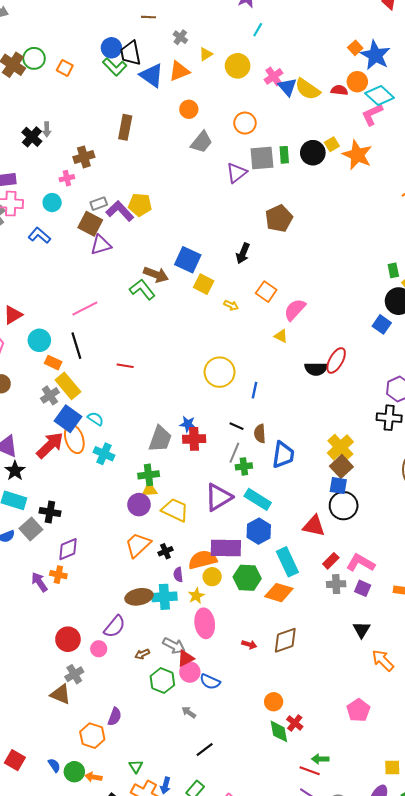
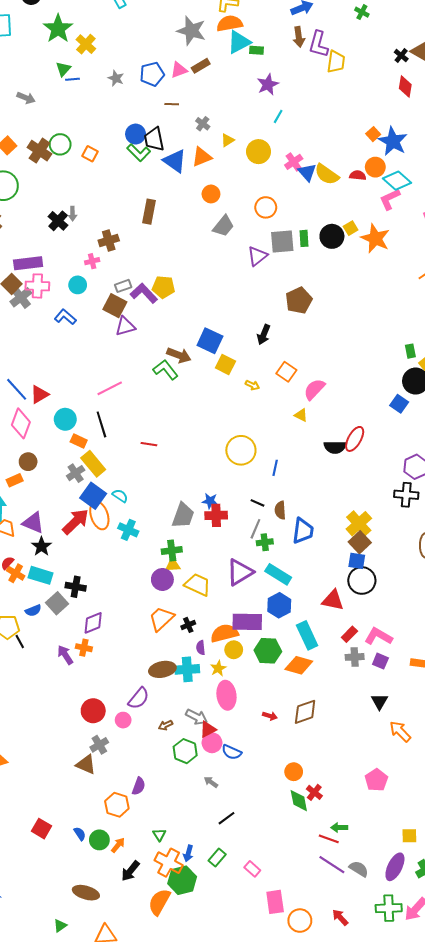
orange arrow: (93, 777) -> (118, 845), turned 119

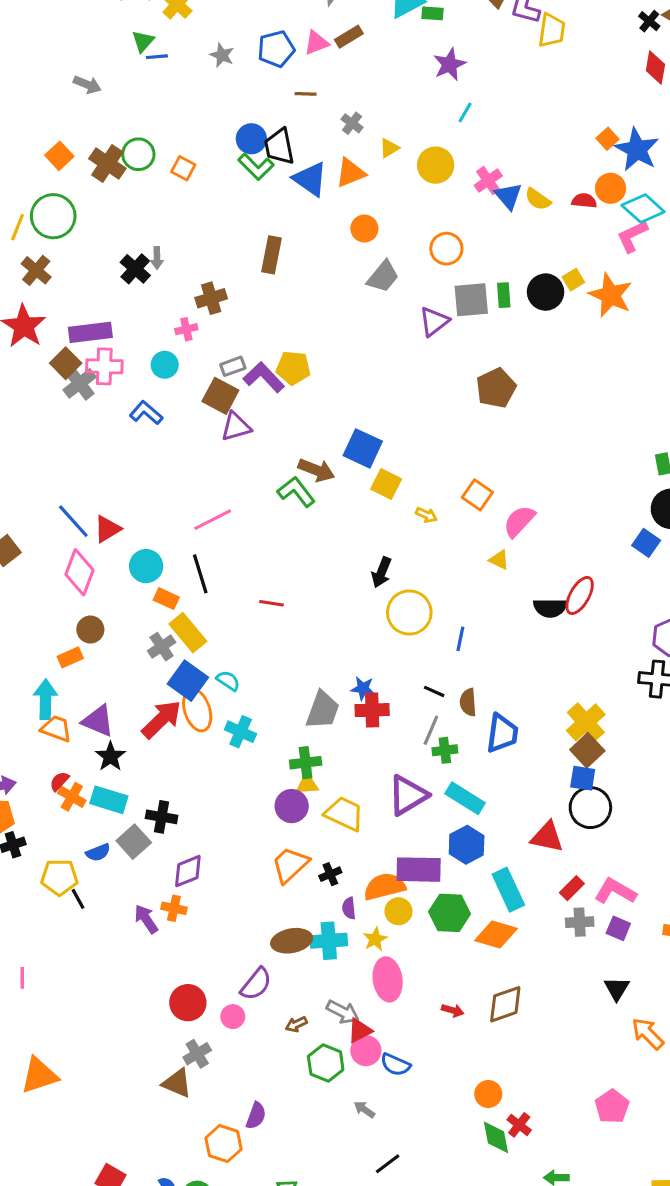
yellow semicircle: (327, 174) -> (538, 199), size x0.7
black arrow: (264, 335) -> (381, 572), moved

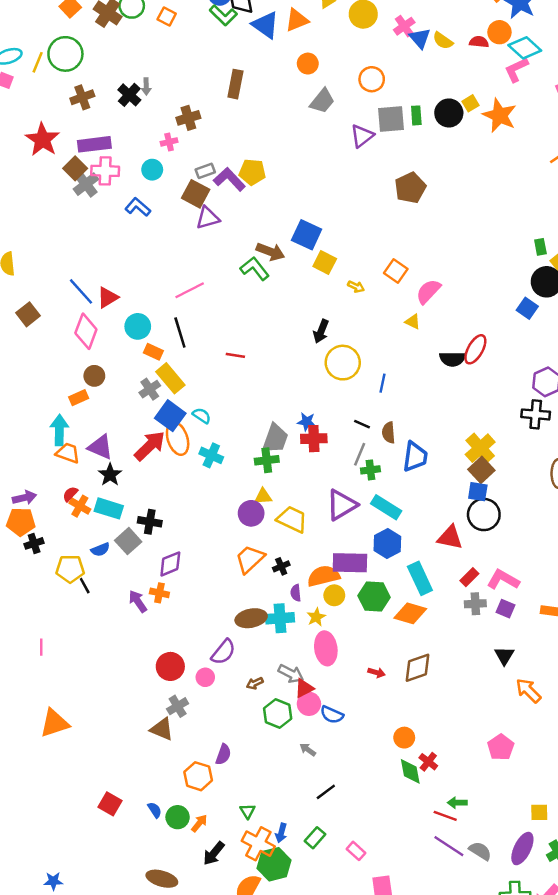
brown cross: (36, 270) -> (82, 97), moved, turned 30
green cross: (306, 763) -> (267, 460), moved

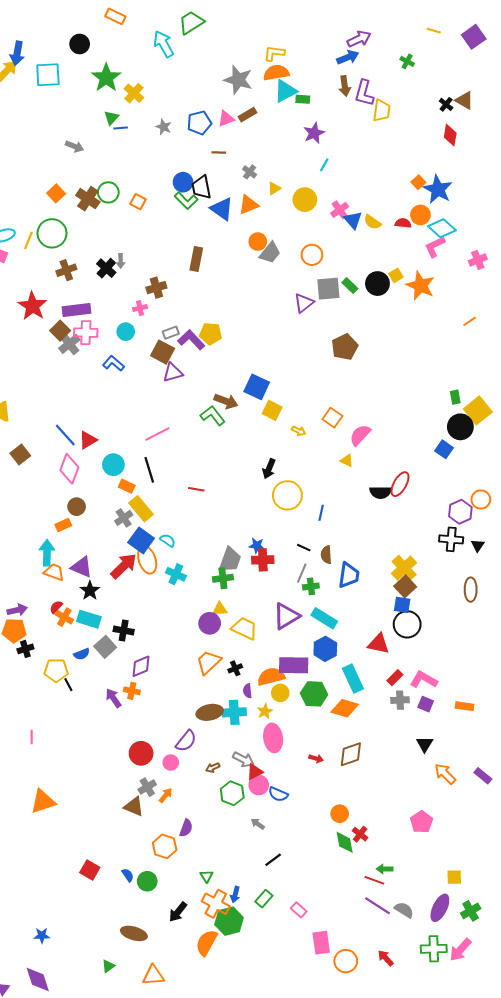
gray trapezoid: (322, 101) -> (270, 253), moved
green rectangle: (416, 115) -> (350, 286), turned -42
orange arrow: (199, 823) -> (166, 795), moved

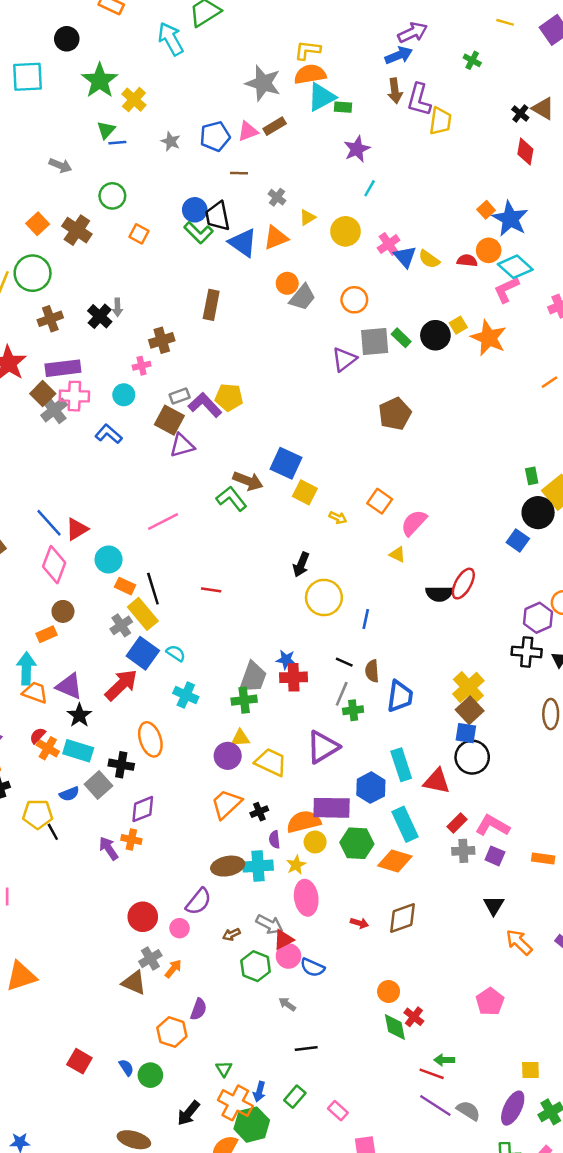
green circle: (108, 192) -> (112, 196), moved
black line: (149, 470) -> (153, 589), moved
orange ellipse: (147, 560) -> (150, 739), moved
cyan rectangle: (324, 618) -> (401, 765), moved, turned 40
black line: (273, 860) -> (306, 1049), turned 30

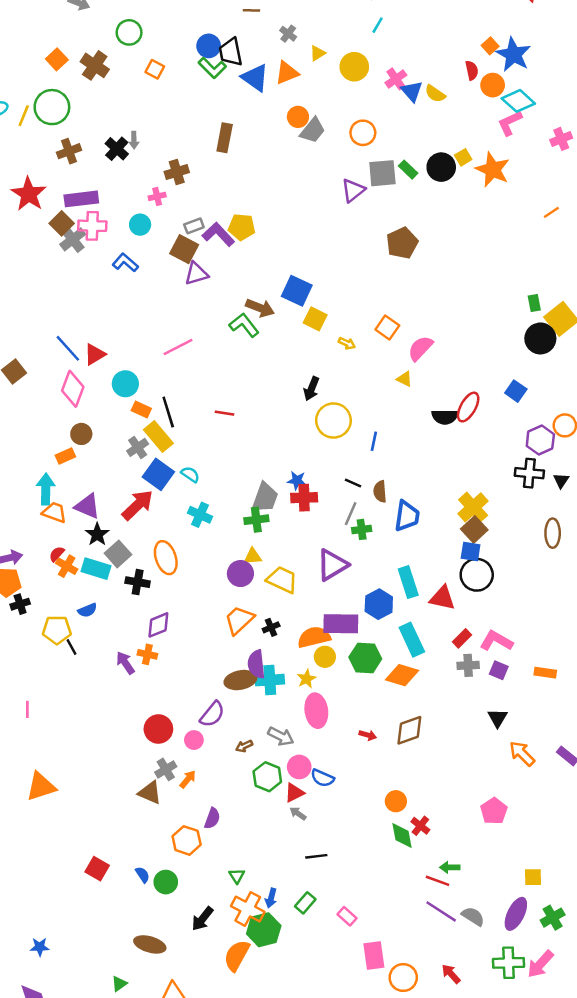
red semicircle: (467, 260) -> (472, 70), moved, turned 72
blue square: (518, 540) -> (516, 391), moved
gray square: (98, 785) -> (118, 554), moved
purple semicircle: (275, 839) -> (256, 664), moved, size x1.6
red triangle: (283, 940) -> (294, 793), moved

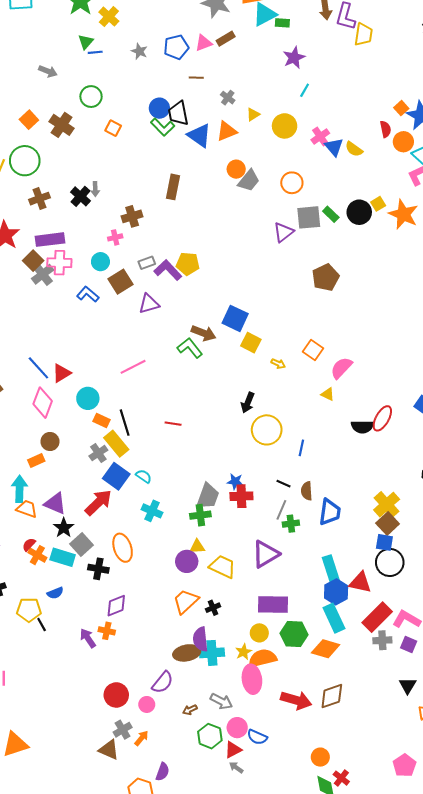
brown square: (184, 249) -> (120, 282), moved, turned 30
blue hexagon: (379, 604) -> (336, 592), moved
orange semicircle: (314, 637) -> (262, 658), moved
red rectangle: (462, 638) -> (377, 617), size x1.8
red arrow: (368, 735) -> (296, 700), size x2.0

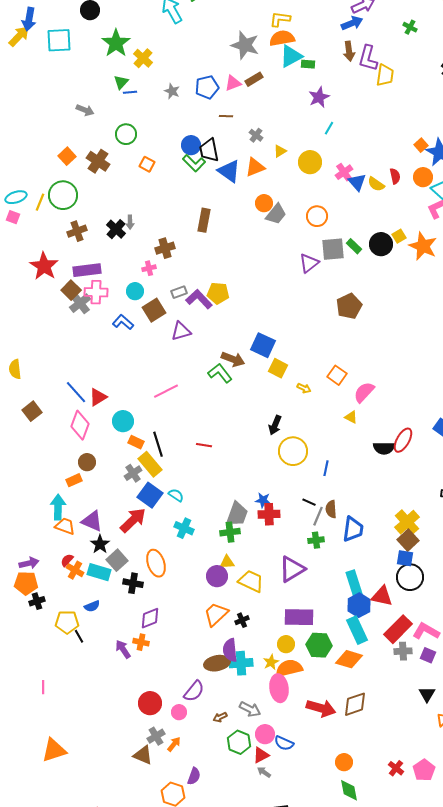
red semicircle: (386, 129) -> (395, 176), moved
gray line: (281, 510) -> (318, 516), moved
red cross: (341, 778) -> (396, 768), moved

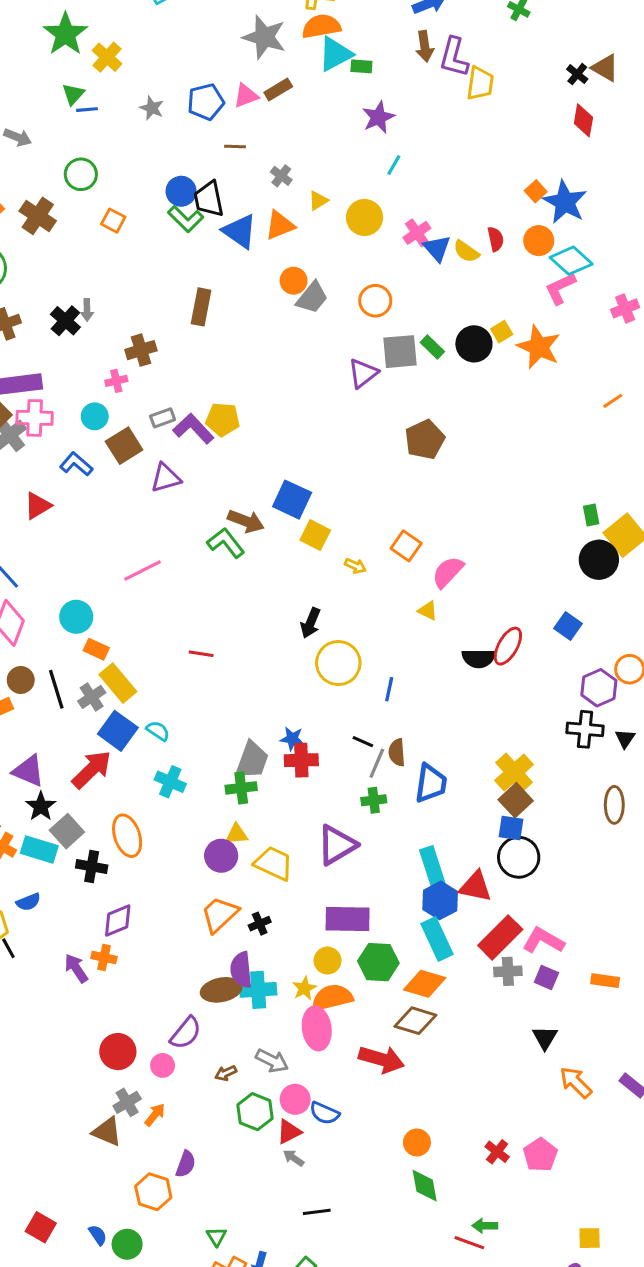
red triangle: (98, 397) -> (38, 506), moved
black line: (158, 444) -> (56, 689), moved
brown diamond: (355, 704) -> (415, 1021), moved, turned 36

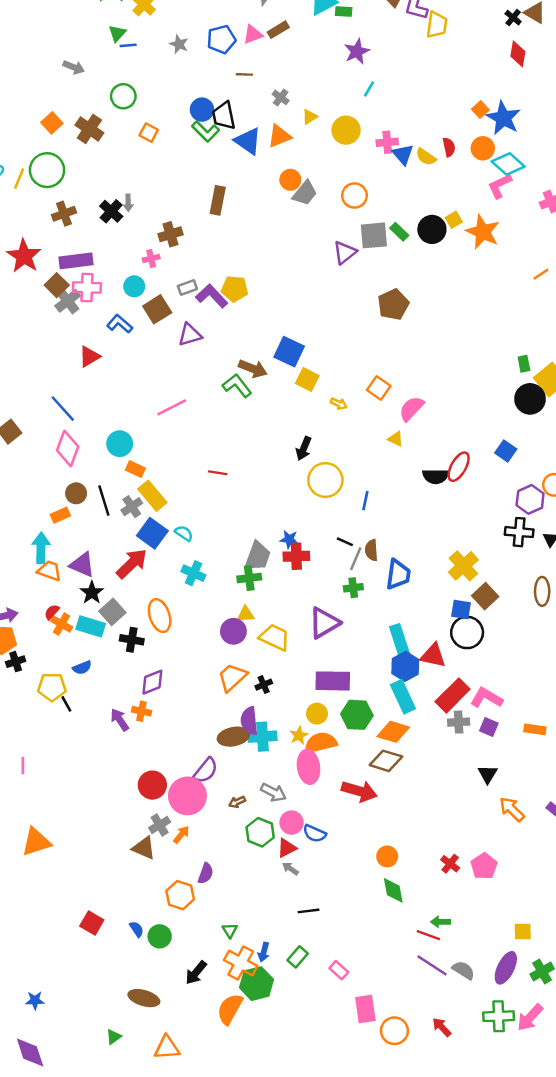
pink cross: (417, 233) -> (387, 142), turned 30
brown square: (516, 800) -> (485, 596), moved
pink circle: (163, 1065) -> (187, 796), size x2.0

